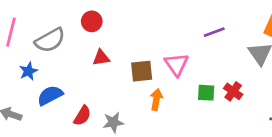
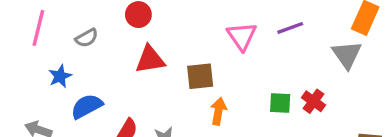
gray semicircle: (50, 40) -> (87, 38), size x0.6
red triangle: (101, 58) -> (150, 60), size x1.4
pink triangle: (177, 64) -> (242, 36), moved

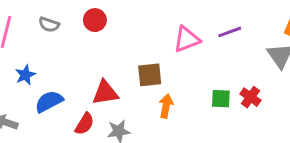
pink triangle: (242, 36) -> (187, 39), turned 44
gray semicircle: (87, 38) -> (49, 25), moved, turned 48
red triangle: (150, 60) -> (105, 93), moved

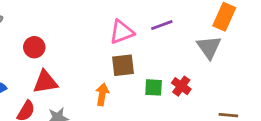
red circle: (95, 20) -> (34, 47), moved
brown square: (150, 75) -> (123, 65), moved

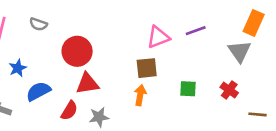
red circle: (34, 47) -> (77, 51), size x1.5
brown square: (123, 65) -> (147, 68), moved
red cross: (181, 86) -> (229, 90), moved

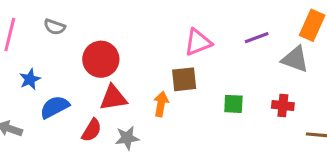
purple line: (196, 31) -> (257, 38), moved
gray triangle: (239, 51) -> (295, 59), turned -35
red cross: (229, 90) -> (283, 106), turned -30
orange arrow: (140, 95) -> (161, 104), moved

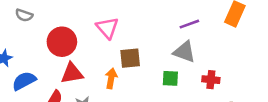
pink triangle: (198, 42) -> (107, 28), moved, turned -50
gray triangle: (295, 59) -> (184, 52), moved

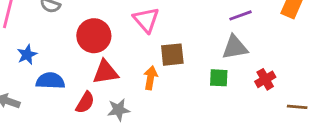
gray triangle: (184, 52) -> (235, 47), turned -30
red cross: (211, 80) -> (265, 79), turned -36
blue semicircle: (24, 81) -> (50, 81), turned 30

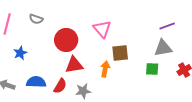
blue semicircle: (50, 81) -> (36, 82), moved

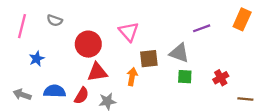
gray triangle: (163, 48) -> (179, 53), moved, turned 30

